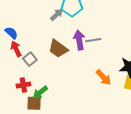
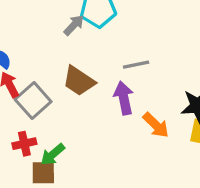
purple arrow: (79, 40) -> (124, 98), moved
gray square: (30, 59) -> (33, 101), size x1.5

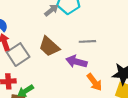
purple arrow: (124, 98) -> (76, 62), turned -72

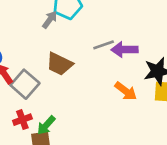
purple arrow: (76, 62) -> (124, 50), moved

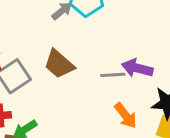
gray line: (104, 45) -> (113, 75), moved

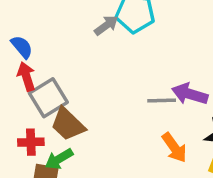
brown trapezoid: (59, 64) -> (68, 124), moved

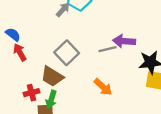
gray square: (48, 98) -> (67, 53), moved
orange arrow: (174, 148) -> (103, 87), moved
green arrow: (59, 159) -> (51, 99), turned -30

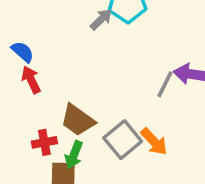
gray line: (107, 49) -> (165, 84), turned -54
gray square: (67, 53) -> (123, 140), moved

